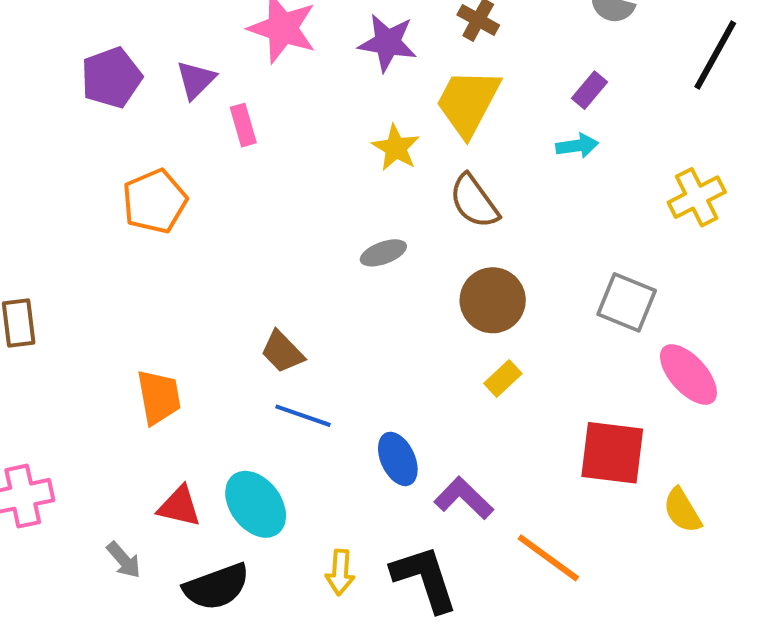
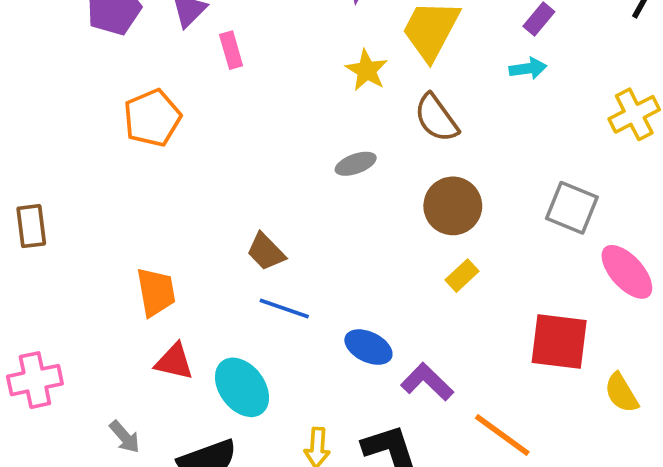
blue ellipse: (398, 459) -> (368, 347), turned -39
red triangle: (179, 506) -> (174, 362), moved

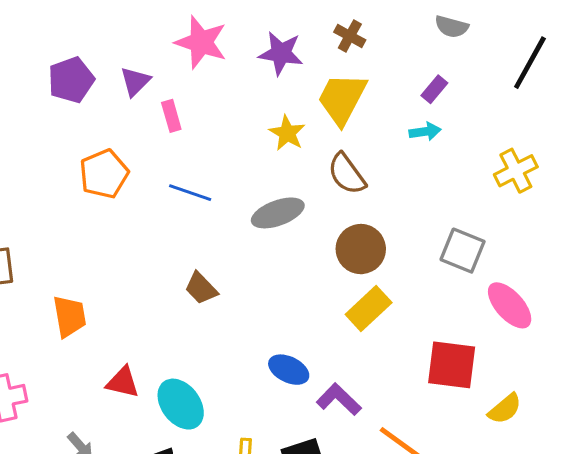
gray ellipse: (356, 164) -> (278, 213), size x1.5
yellow rectangle: (462, 276) -> (369, 309), size x1.6
orange trapezoid: (156, 292) -> (69, 316), moved
blue line: (284, 309) -> (190, 193), moved
yellow semicircle: (621, 393) -> (505, 409), turned -99

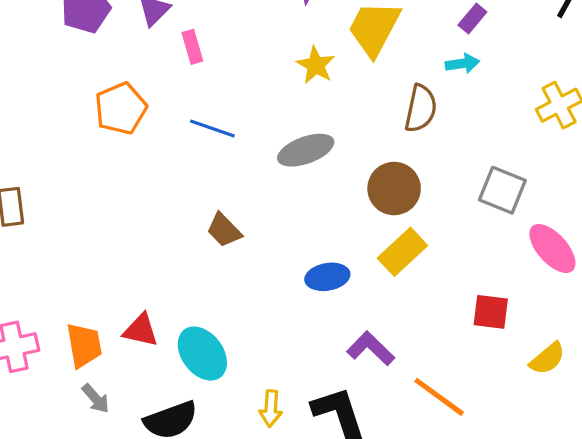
brown semicircle: (347, 174) -> (421, 108), moved, turned -132
orange trapezoid: (69, 316) -> (84, 345), moved
red square: (452, 365) -> (491, 312), size x0.7
blue ellipse: (289, 370) -> (327, 277), moved, turned -36

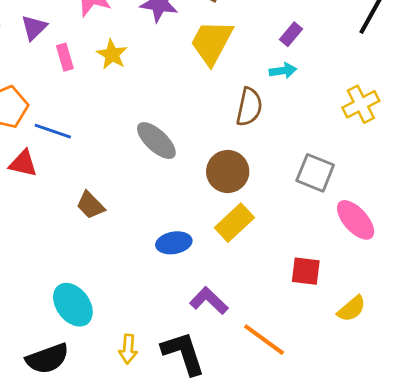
yellow star: (316, 65) -> (112, 54), moved
blue line: (212, 128) -> (53, 131), moved
gray ellipse: (306, 150) -> (156, 141), turned 63
red triangle: (141, 330) -> (23, 163), moved

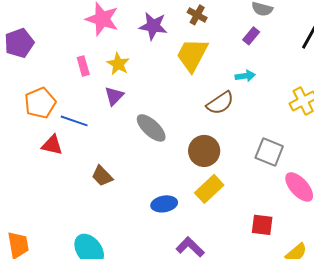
purple triangle: (34, 28) -> (114, 96), moved
purple rectangle: (291, 34) -> (251, 36), moved
brown semicircle: (249, 107) -> (220, 103), turned 44

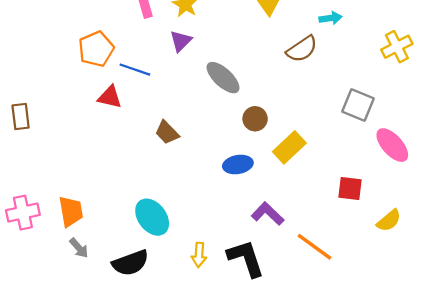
brown circle: (204, 151) -> (255, 119), moved, size x0.7

